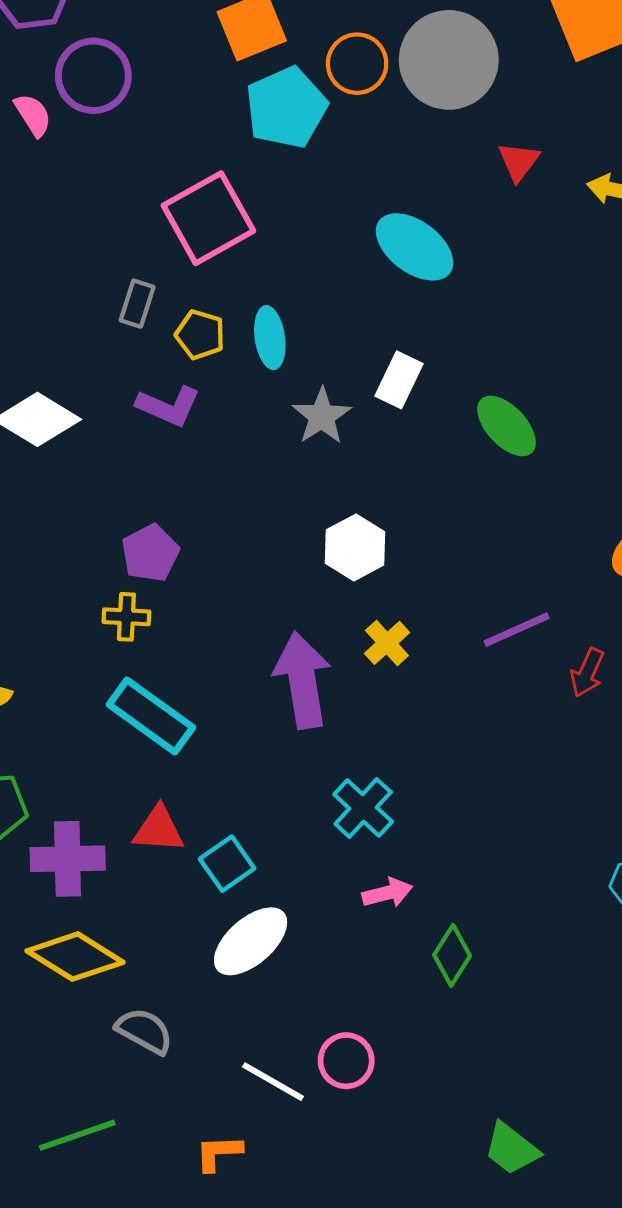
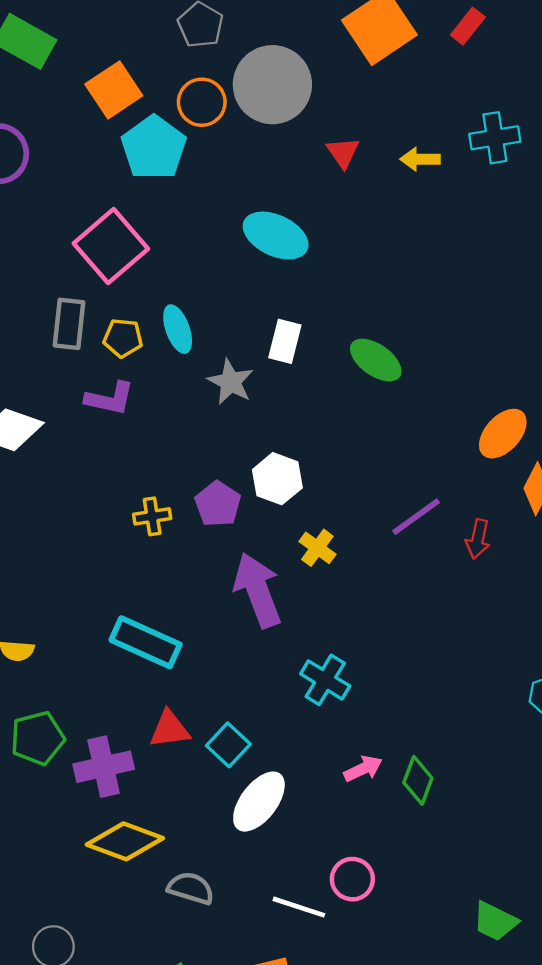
gray rectangle: (137, 304) -> (69, 324), size x1.4
purple pentagon: (150, 553) -> (218, 504), moved
yellow cross: (126, 617) -> (152, 516), moved
pink arrow: (387, 893) -> (363, 769), moved

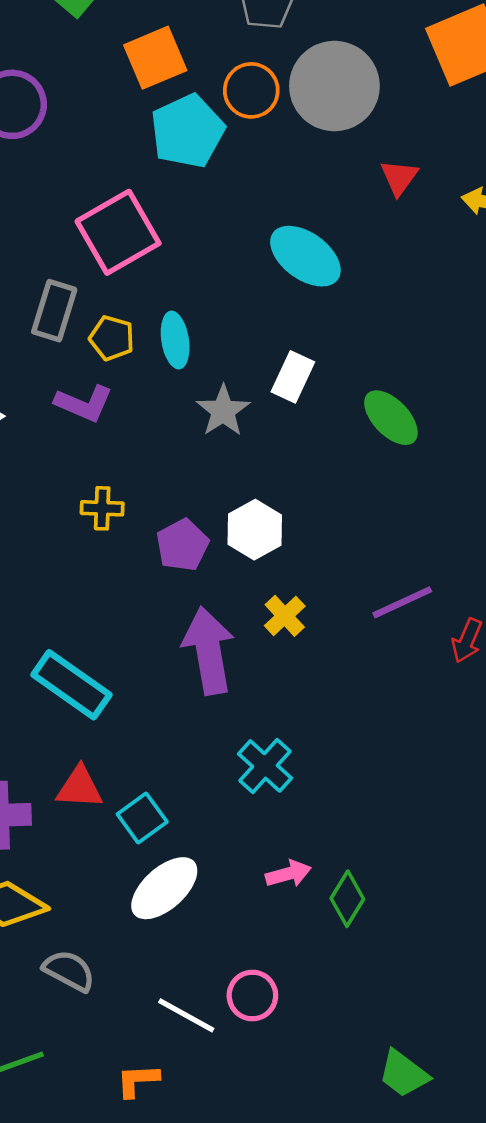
yellow cross: (152, 516) -> (102, 508), moved

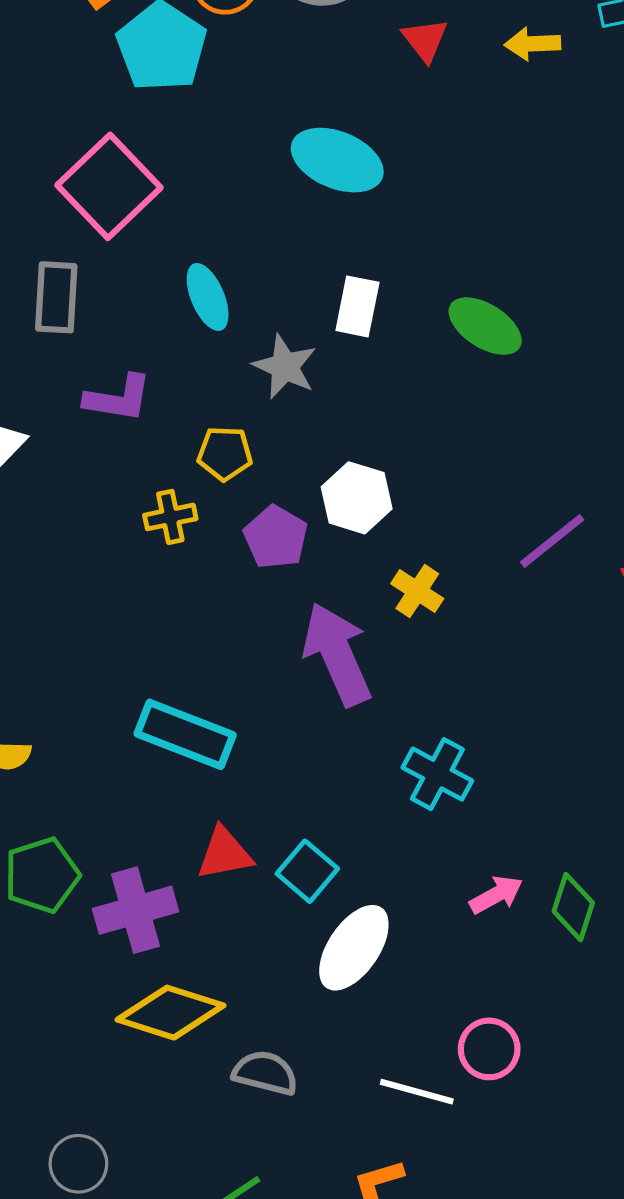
yellow pentagon: (112, 338) -> (225, 453), moved

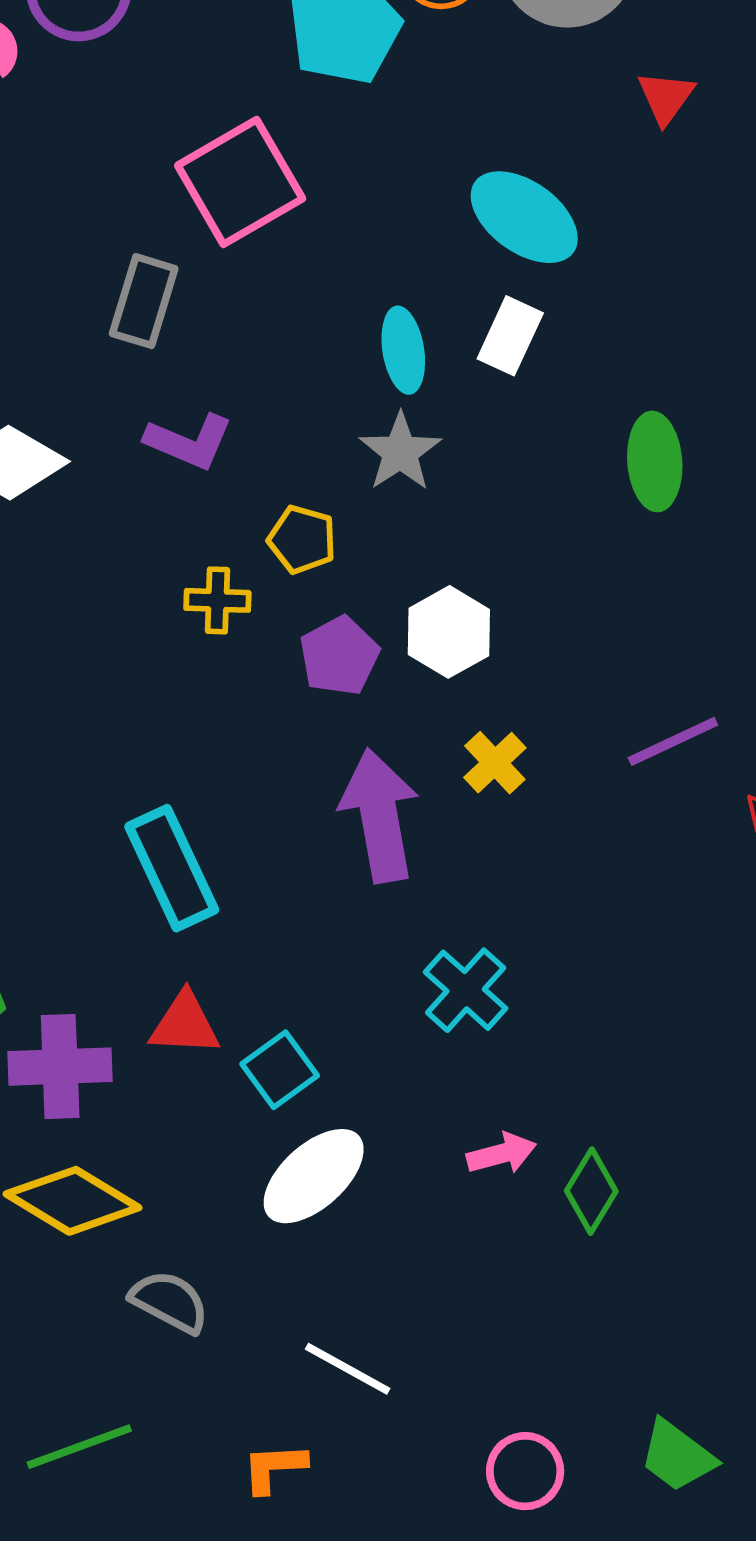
cyan ellipse: (208, 297) -> (403, 350), moved
white rectangle: (357, 306) -> (510, 336), moved
green ellipse: (485, 326) -> (655, 461), turned 40
cyan rectangle: (185, 734) -> (172, 868), turned 30
pink circle: (489, 1049) -> (525, 1471), moved

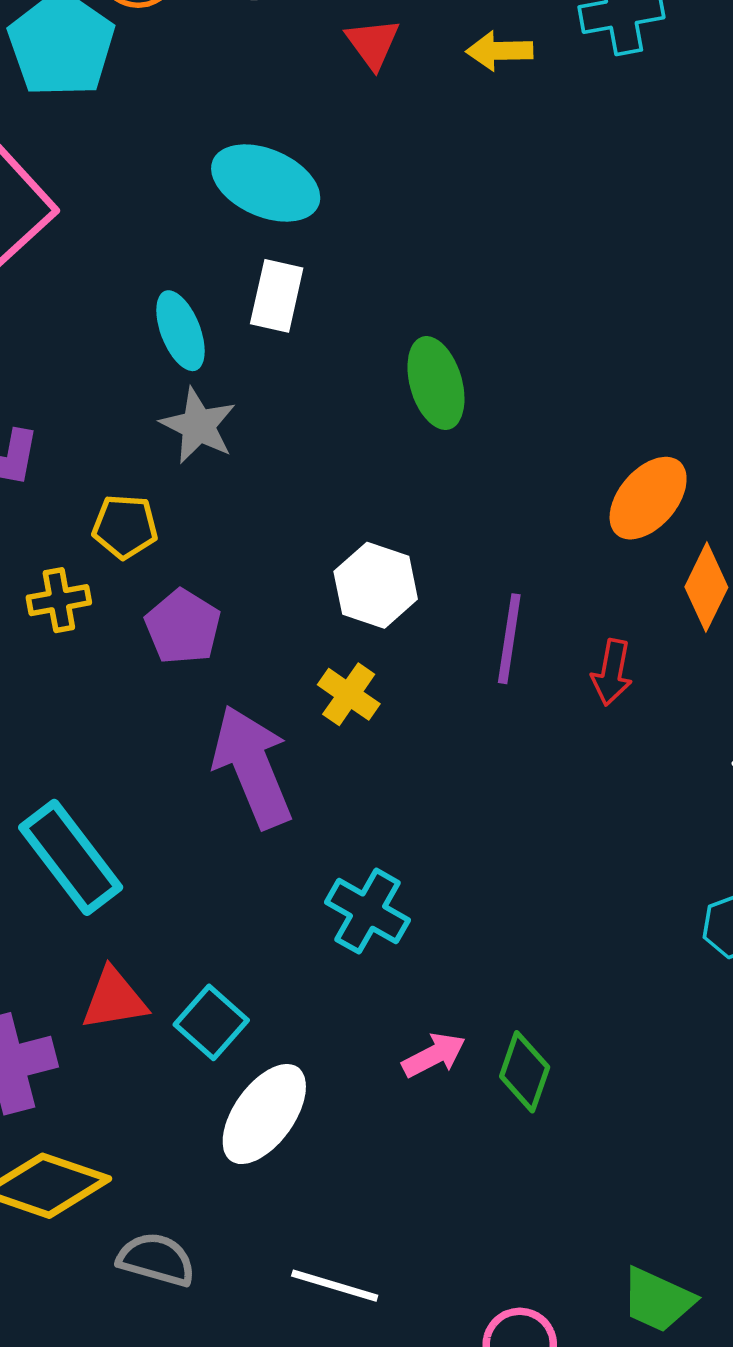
white hexagon: (449, 632) -> (376, 585), moved
purple line: (673, 741) -> (509, 639), turned -44

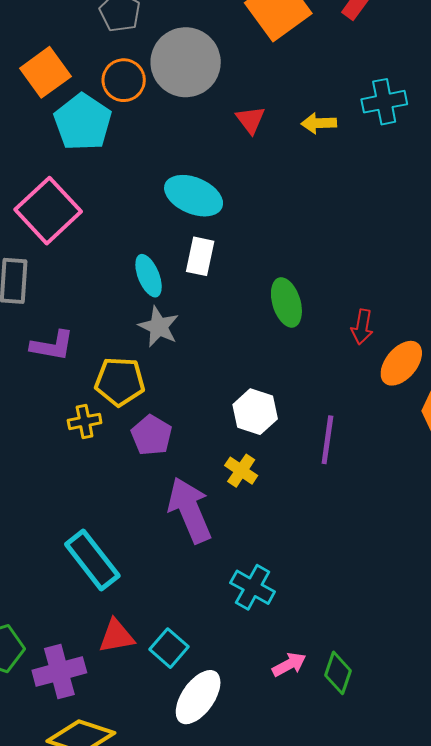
yellow pentagon: (125, 527) -> (120, 381), size x1.4
red arrow: (612, 672) -> (362, 327), moved

